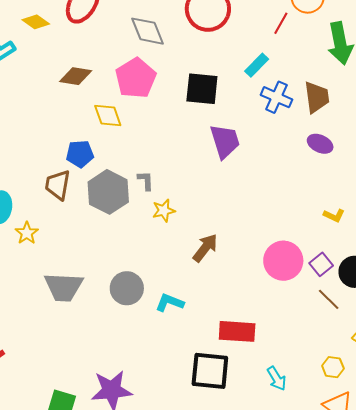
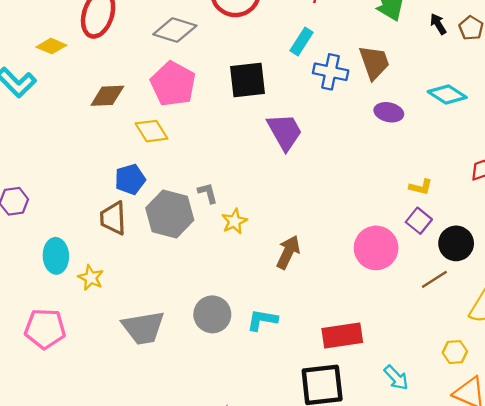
gray diamond: (147, 31) -> (175, 30), turned -39
purple square: (321, 264) -> (419, 221), moved
brown line: (329, 299) -> (434, 279), turned -65

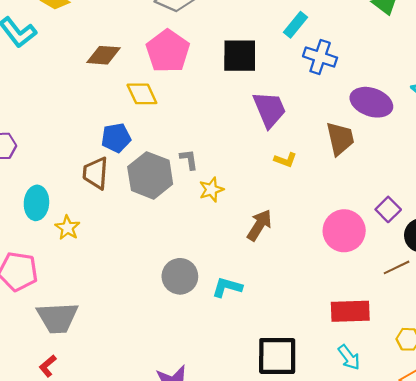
brown trapezoid: (374, 62) -> (340, 139), moved
purple ellipse: (389, 112) -> (371, 102), size x1.5
yellow L-shape: (421, 187) -> (285, 160), moved
gray trapezoid: (143, 328) -> (58, 318), moved
red rectangle: (342, 336) -> (350, 311), moved

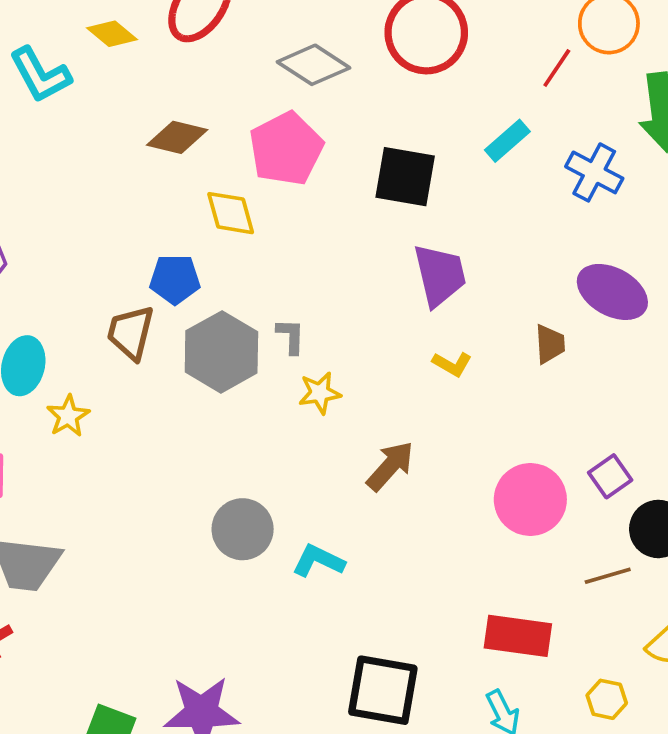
blue cross: (320, 57) -> (594, 172), moved
brown trapezoid: (340, 139) -> (550, 344), size x0.7

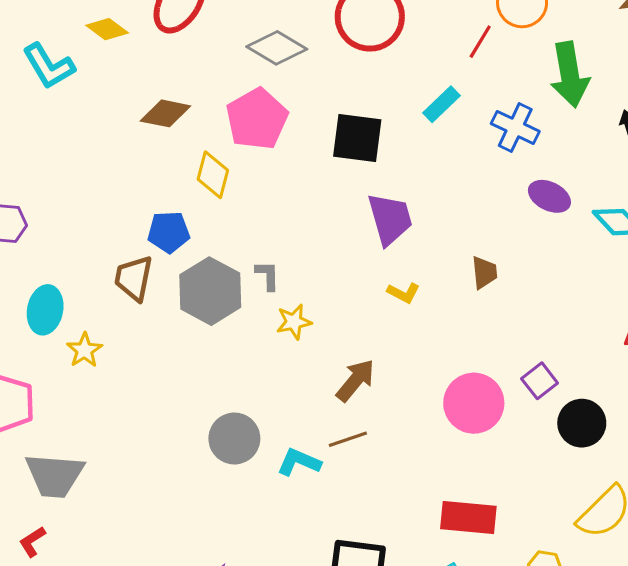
yellow diamond: (231, 213) -> (213, 175), turned 33
purple ellipse: (612, 292) -> (549, 196), moved, size x0.7
brown line: (608, 576) -> (348, 439), moved

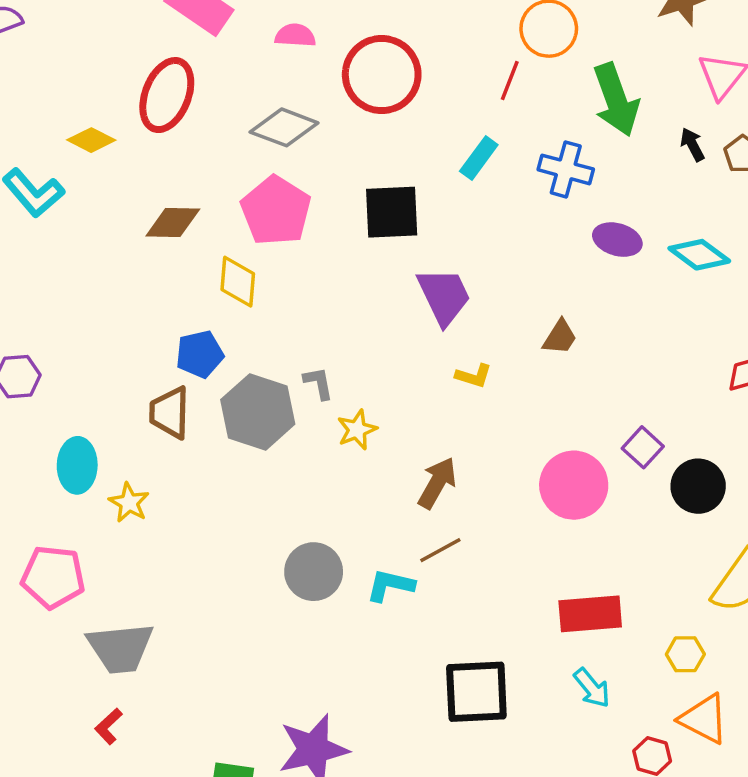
brown trapezoid: (484, 272) -> (560, 337), turned 48

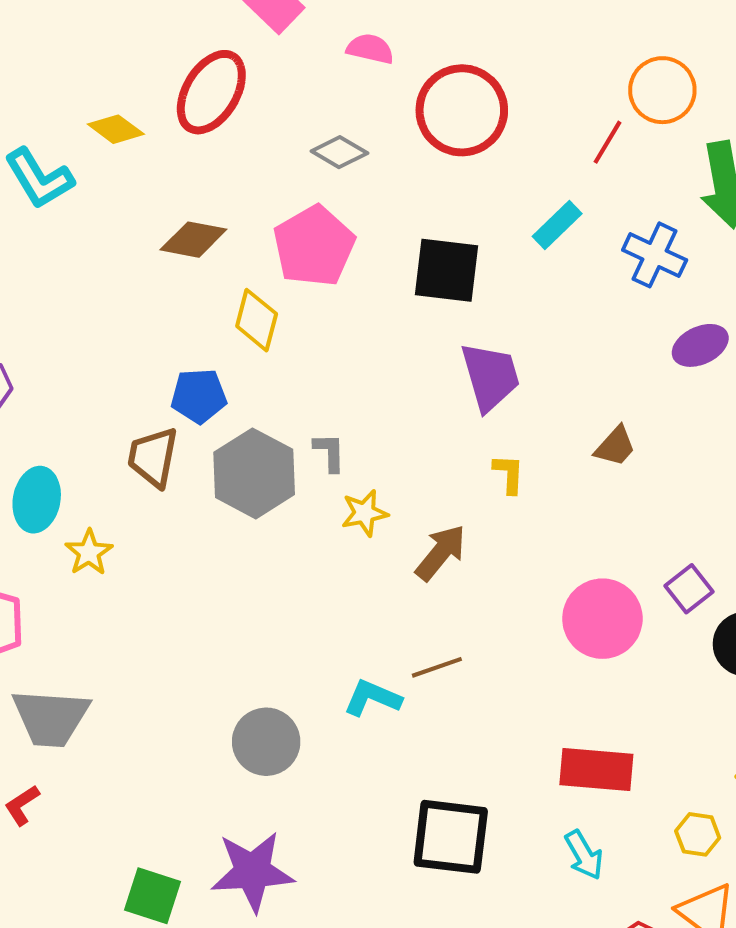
gray diamond: (284, 127) -> (339, 152), size x0.7
purple ellipse: (617, 240) -> (700, 345), turned -51
yellow L-shape: (474, 376) -> (509, 474), turned -114
brown arrow: (437, 483) -> (441, 553), moved
gray circle: (314, 572) -> (266, 742), moved

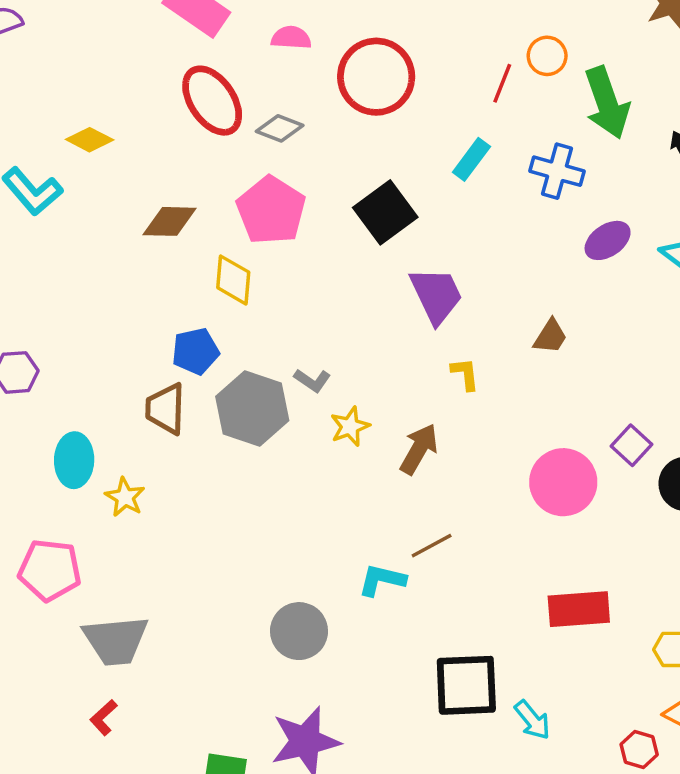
orange circle: (662, 90) -> (547, 56), moved, size x0.7
red ellipse: (211, 92) -> (212, 101), moved, turned -56
black square: (446, 270) -> (385, 212), turned -34
gray L-shape: (329, 452) -> (312, 380), turned 135
cyan arrow: (584, 855) -> (532, 720), moved

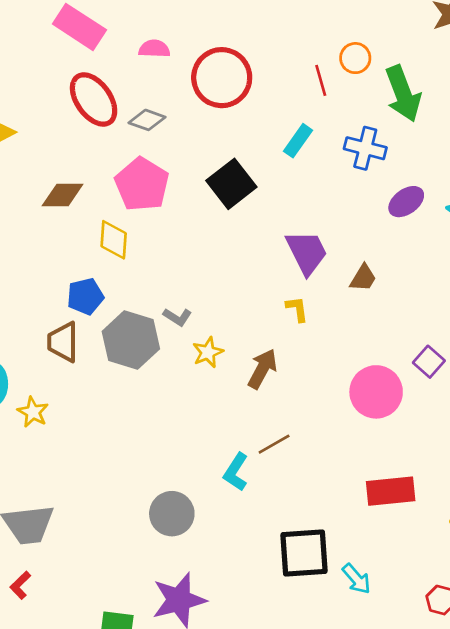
red line: (502, 83) -> (321, 80), turned -36
purple trapezoid: (436, 295) -> (307, 252), moved
cyan L-shape: (382, 580) -> (236, 472), turned -69

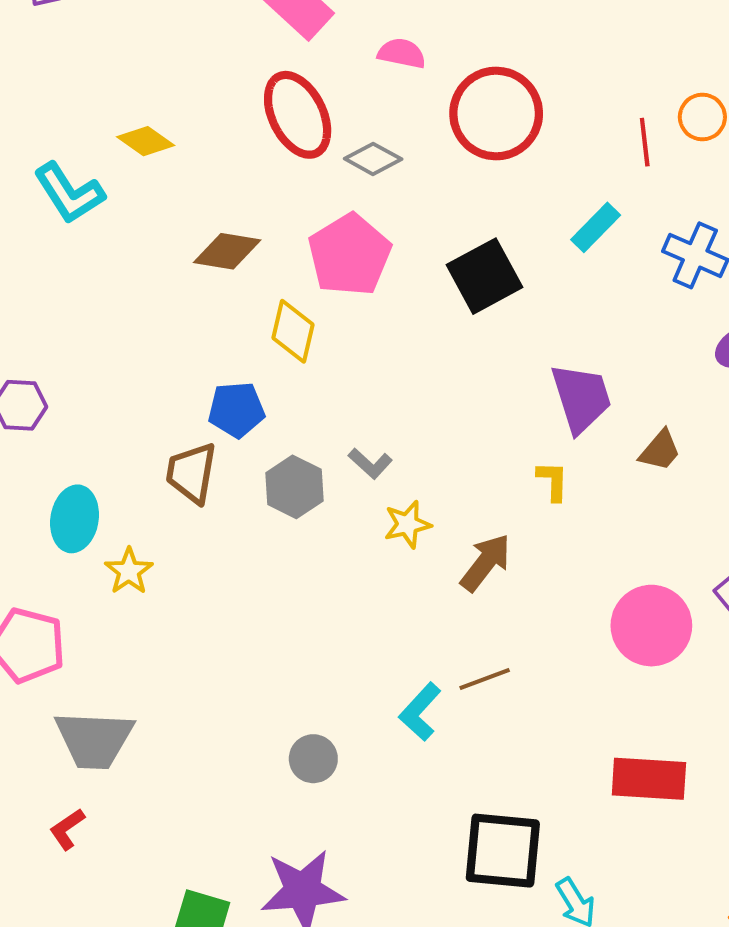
gray hexagon: (131, 340) -> (294, 487), size x0.7
gray circle: (172, 514) -> (313, 759), size x0.7

